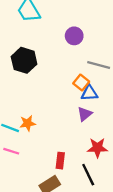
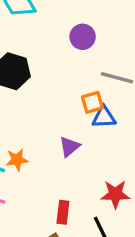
orange square: (81, 82) -> (92, 102), turned 35
purple triangle: (85, 114) -> (69, 147), moved

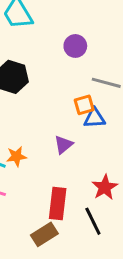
red star: (115, 194) -> (105, 187), turned -30
red rectangle: (63, 212) -> (58, 203), size x1.5

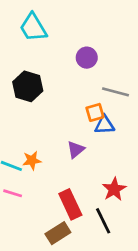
red rectangle: (58, 203) -> (70, 204), turned -32

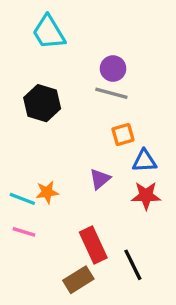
gray line: (116, 92) -> (111, 93), moved
blue triangle: (105, 125) -> (144, 161), moved
red star: (114, 189) -> (146, 196), moved, turned 30

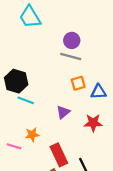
black hexagon: (42, 103) -> (16, 81), moved
blue triangle: (144, 161) -> (98, 92), moved
orange star: (47, 192) -> (32, 135), moved
cyan line: (22, 199) -> (26, 100), moved

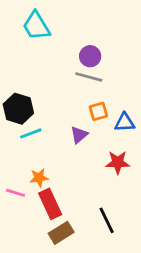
cyan line: (26, 100) -> (31, 133), turned -42
purple triangle: (63, 112) -> (79, 135), moved
red rectangle: (59, 155) -> (50, 204), moved

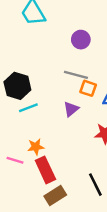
gray line: (89, 77) -> (76, 75), moved
orange square: (98, 111) -> (88, 88), turned 35

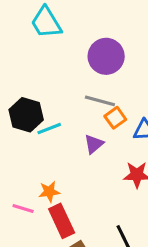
purple circle: (81, 40) -> (106, 56), size x1.5
orange square: (88, 88) -> (115, 118), turned 35
cyan line: (28, 108) -> (49, 129), moved

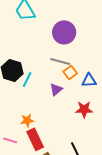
cyan line: (49, 129) -> (27, 79), turned -42
pink line: (23, 209) -> (10, 140), moved

